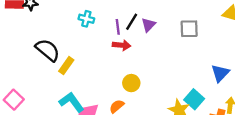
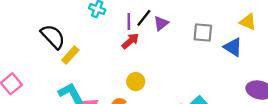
red arrow: (122, 45) -> (130, 41), turned -54
blue triangle: (220, 73) -> (233, 47), moved, turned -48

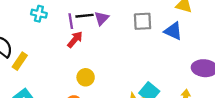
black line: (144, 18) -> (84, 16), turned 54

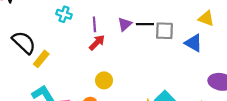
black line: (84, 16) -> (145, 24), moved

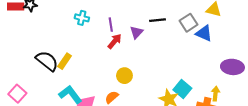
purple triangle: (125, 24) -> (137, 32), moved
gray square: (164, 31) -> (189, 23), moved, turned -30
black semicircle: (24, 42) -> (47, 61), moved

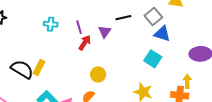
blue triangle: (204, 33) -> (162, 34), moved
cyan square: (182, 89) -> (153, 59), moved

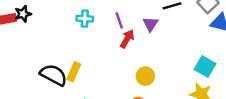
cyan square: (153, 59) -> (205, 67), moved

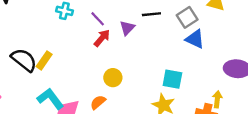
purple line: (119, 20) -> (98, 19), turned -35
cyan square: (205, 67) -> (172, 79), turned -30

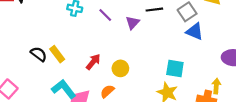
red arrow: (102, 38) -> (93, 62), moved
black semicircle: (24, 60) -> (39, 54), size x0.7
yellow rectangle: (44, 60) -> (57, 54), turned -70

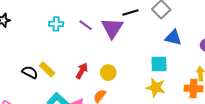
purple triangle: (132, 23) -> (112, 28), size x1.6
blue triangle: (195, 31) -> (173, 38), moved

